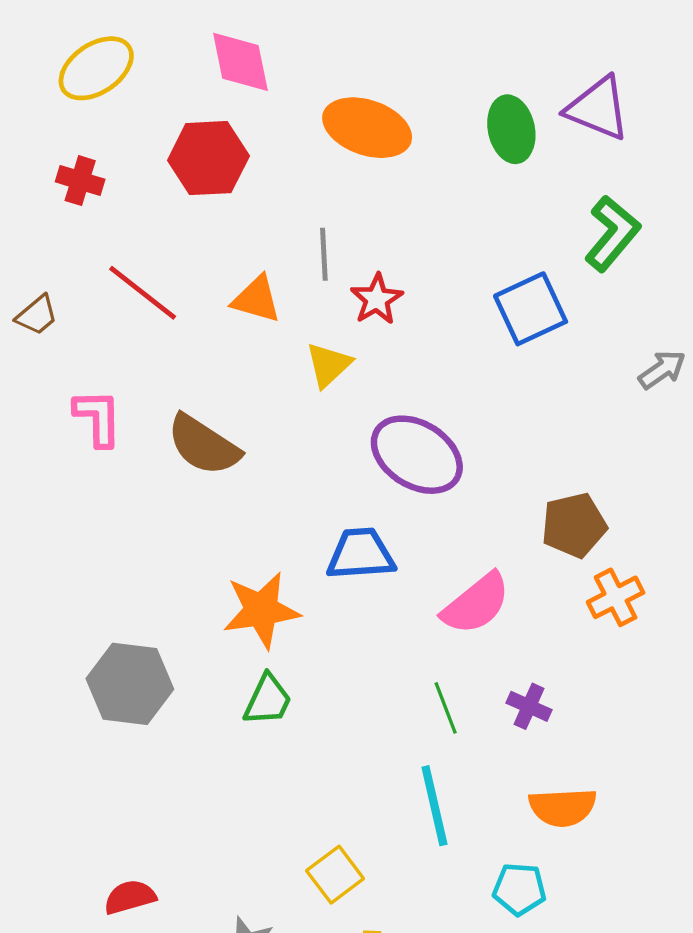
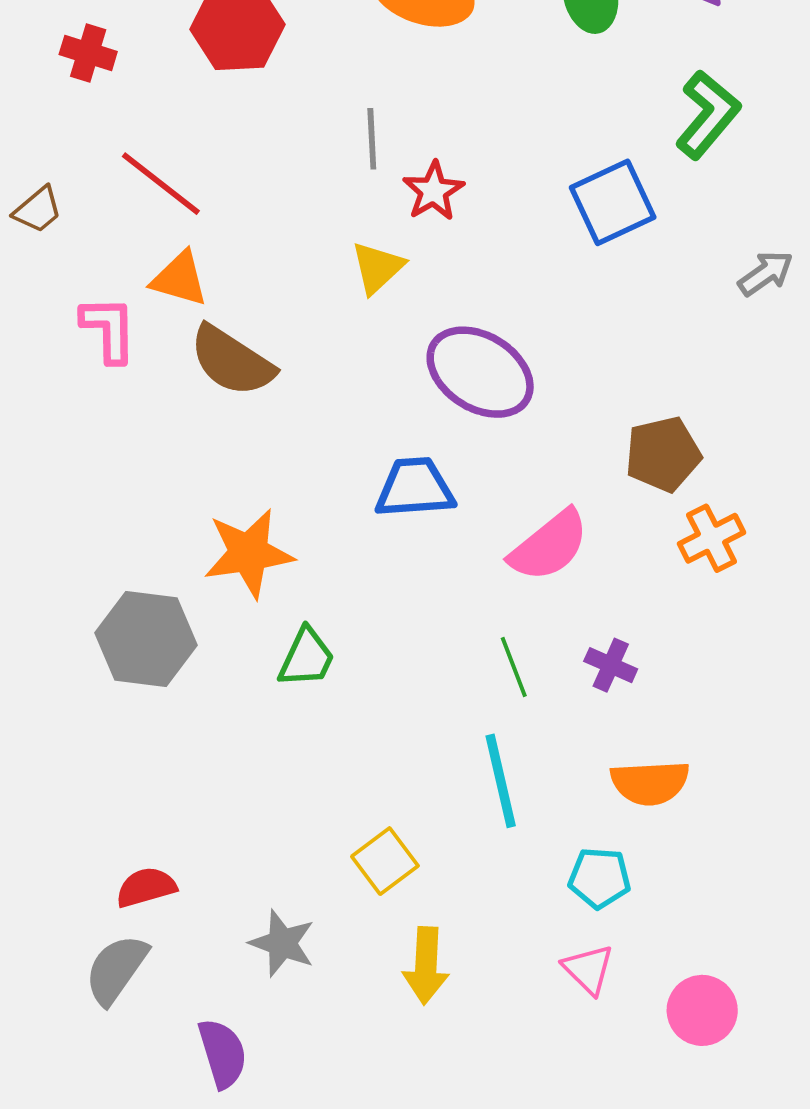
orange triangle: (256, 299) -> (180, 279), moved
orange star: (261, 610) -> (249, 553), moved

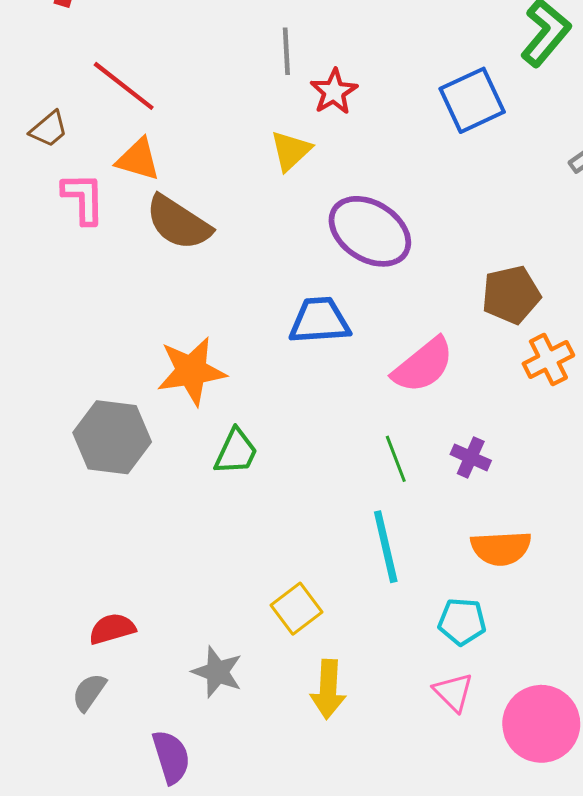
brown trapezoid: (38, 210) -> (49, 129), moved
gray semicircle: (116, 969) -> (89, 692), size x0.7
pink circle: (702, 1010) -> (541, 724), size x1.4

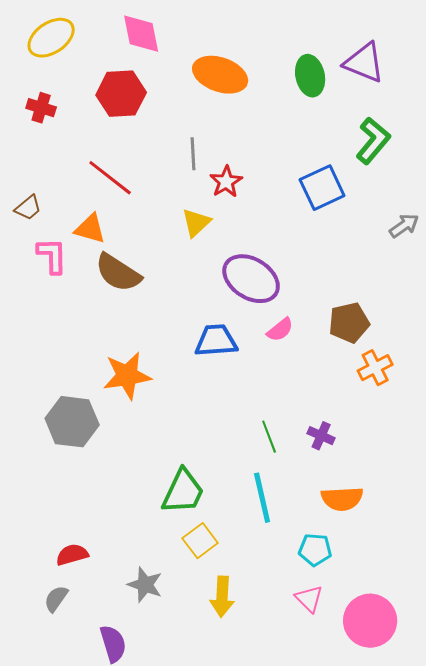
red line: (124, 86) -> (110, 178), moved
pink semicircle: (423, 365) -> (280, 330), moved, size x0.6
green trapezoid: (236, 452) -> (183, 492), moved, size x1.4

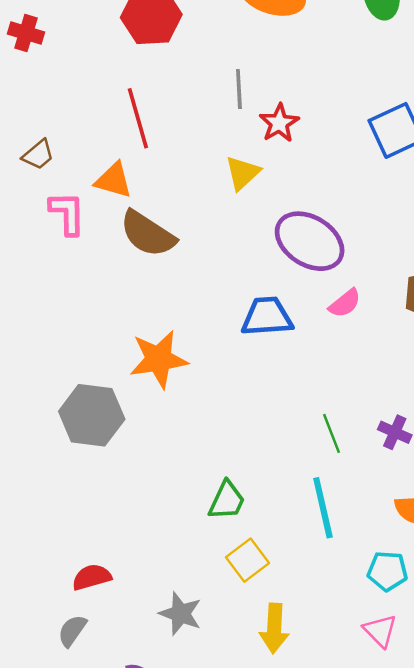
red cross: (41, 108) -> (26, 33), moved
red line: (110, 178) -> (138, 118), turned 36
green trapezoid: (183, 492) -> (227, 500), size x0.7

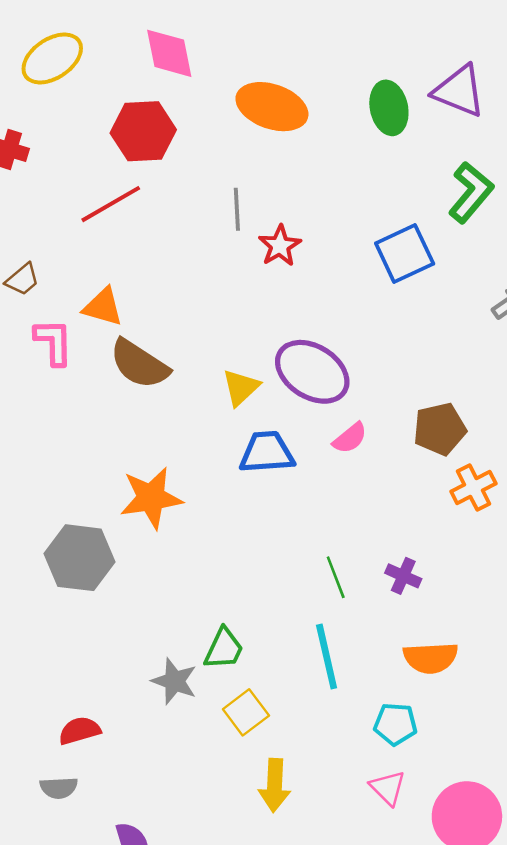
red line: (138, 118) -> (111, 204), moved, turned 76
yellow triangle: (243, 173) -> (241, 387), moved
gray star: (181, 614) -> (174, 681), moved
gray semicircle: (72, 631) -> (59, 788), turned -128

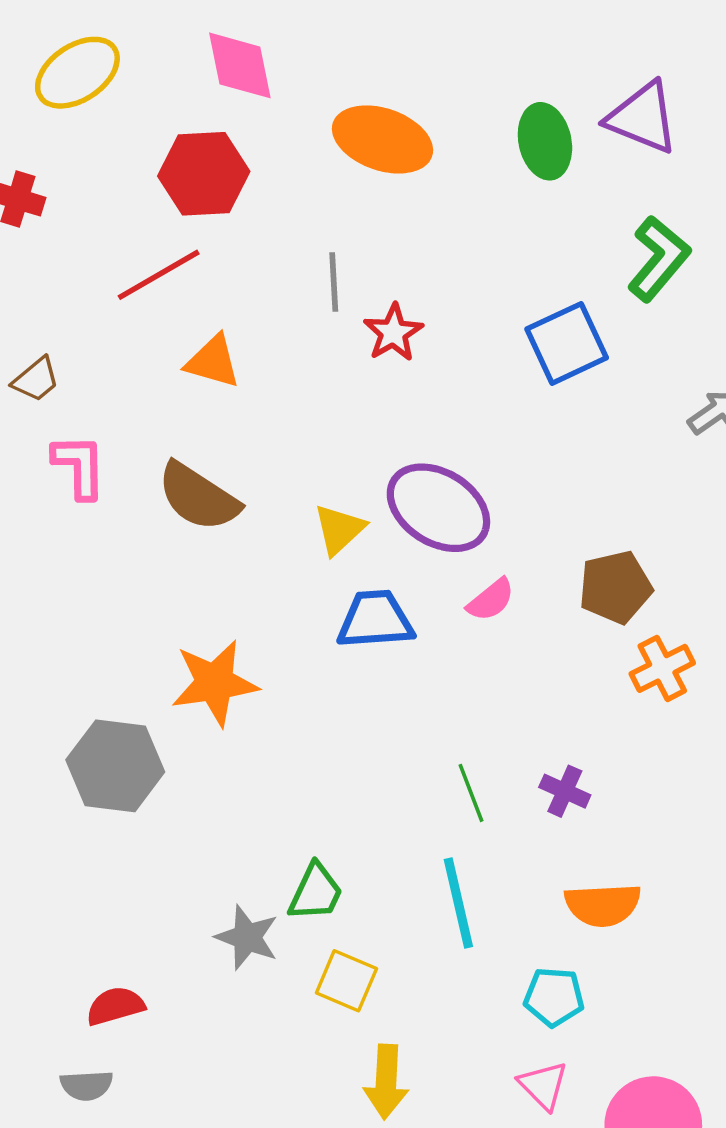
orange triangle: (103, 307) -> (213, 362), moved
yellow square: (246, 712) -> (346, 981), turned -30

